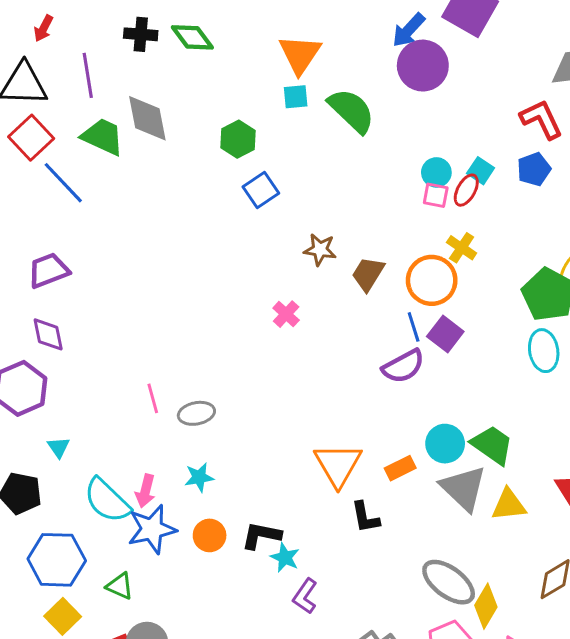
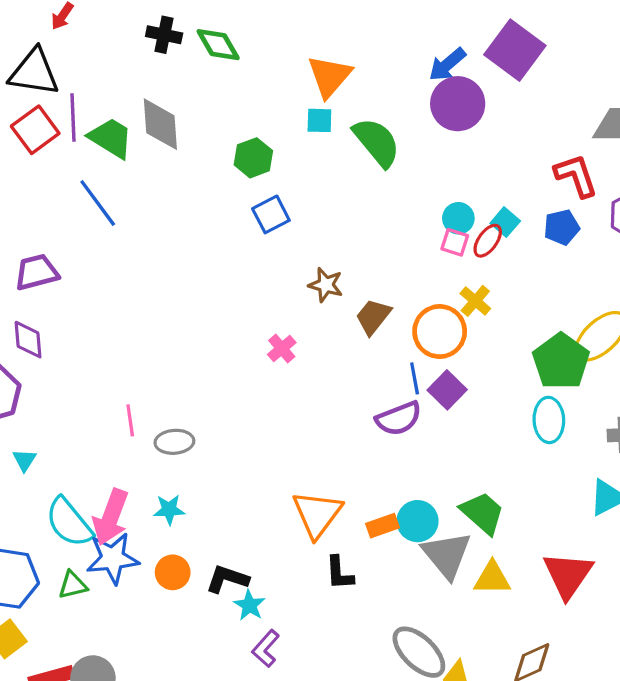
purple line: (88, 75) -> (73, 117), moved
blue line: (63, 183) -> (98, 203), moved
cyan circle: (445, 444) -> (417, 521), moved
pink arrow: (145, 491) -> (111, 517), size x1.6
green triangle: (120, 586) -> (73, 585), moved, turned -44

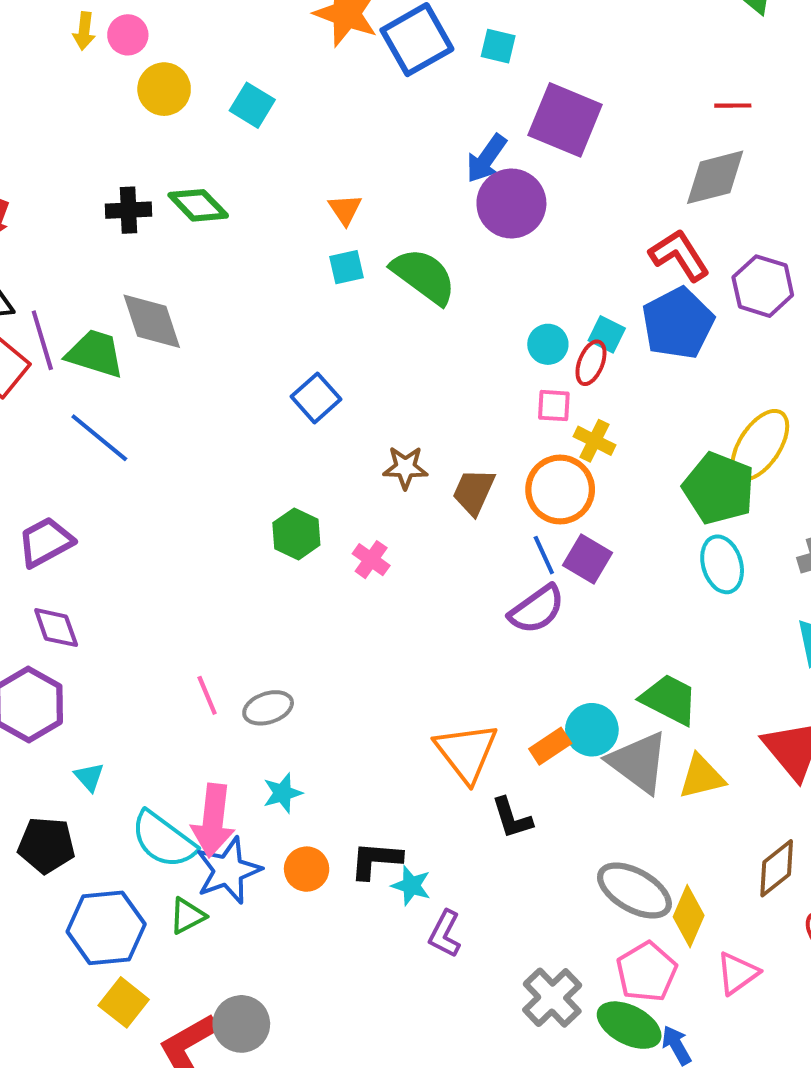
orange triangle: (329, 76) -> (345, 210), size x0.6
green hexagon: (253, 158) -> (296, 534), moved
blue pentagon: (562, 227) -> (678, 323), size x1.6
pink square: (455, 242) -> (554, 406), moved

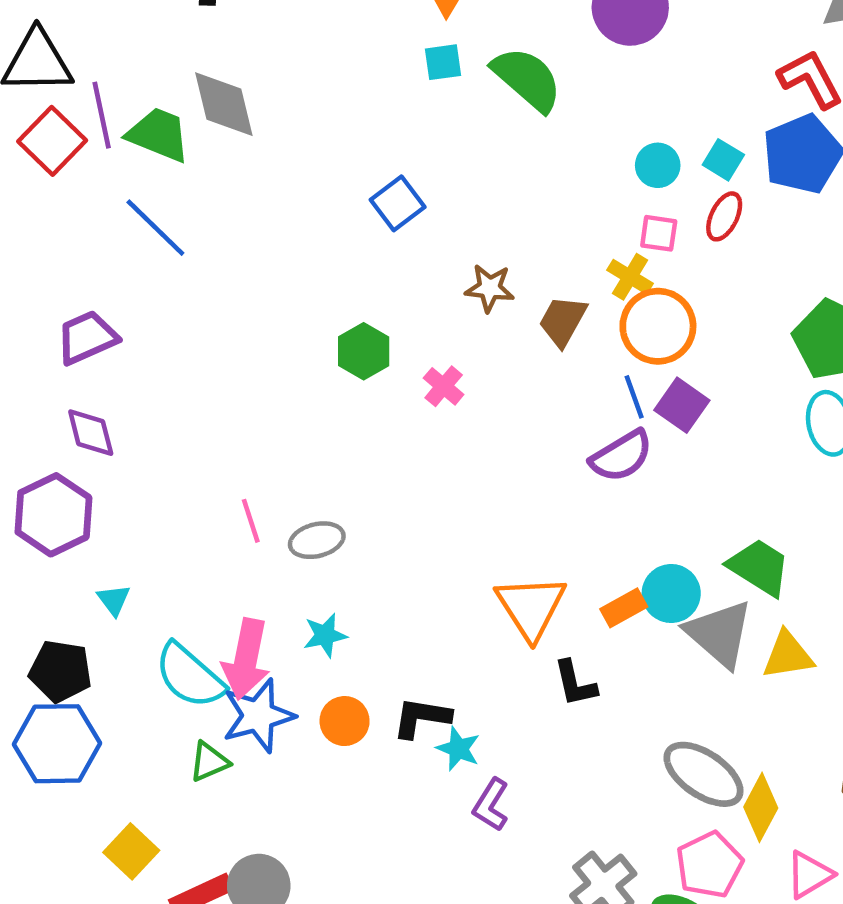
red ellipse: (591, 363) -> (724, 216), moved
yellow cross: (594, 441) -> (630, 277), moved
blue hexagon: (106, 928) -> (57, 744), moved

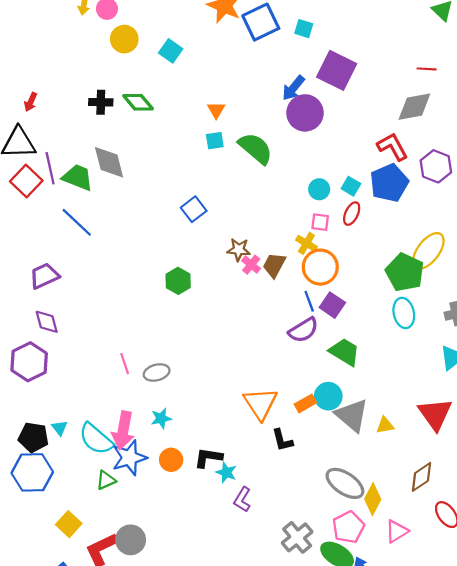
pink cross: (444, 386) -> (251, 265), moved
green trapezoid: (759, 567) -> (345, 352), moved
cyan triangle: (114, 600) -> (59, 428), moved
yellow triangle: (788, 655) -> (385, 425), size x0.7

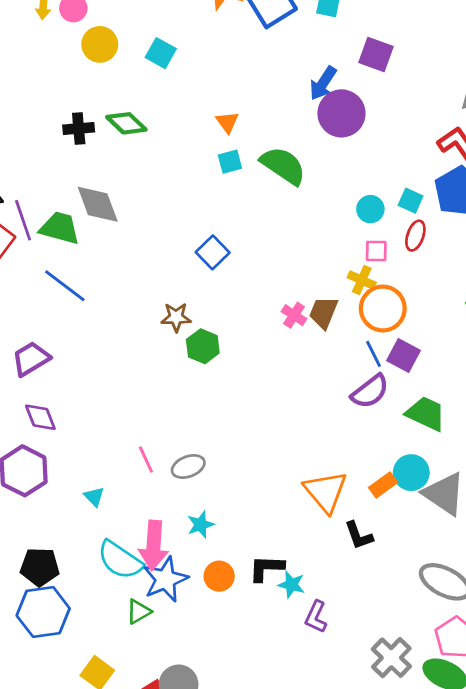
purple square: (337, 70) -> (376, 54), size x0.7
brown star: (239, 250) -> (176, 317), moved
cyan triangle: (59, 428) -> (94, 497), moved

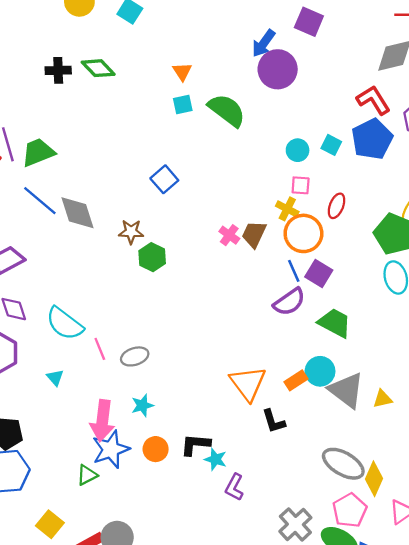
gray diamond: (98, 204) -> (77, 213), moved
green trapezoid: (60, 228) -> (38, 152), turned -40
red ellipse: (415, 236) -> (337, 206), moved
cyan semicircle: (120, 560) -> (65, 324), moved

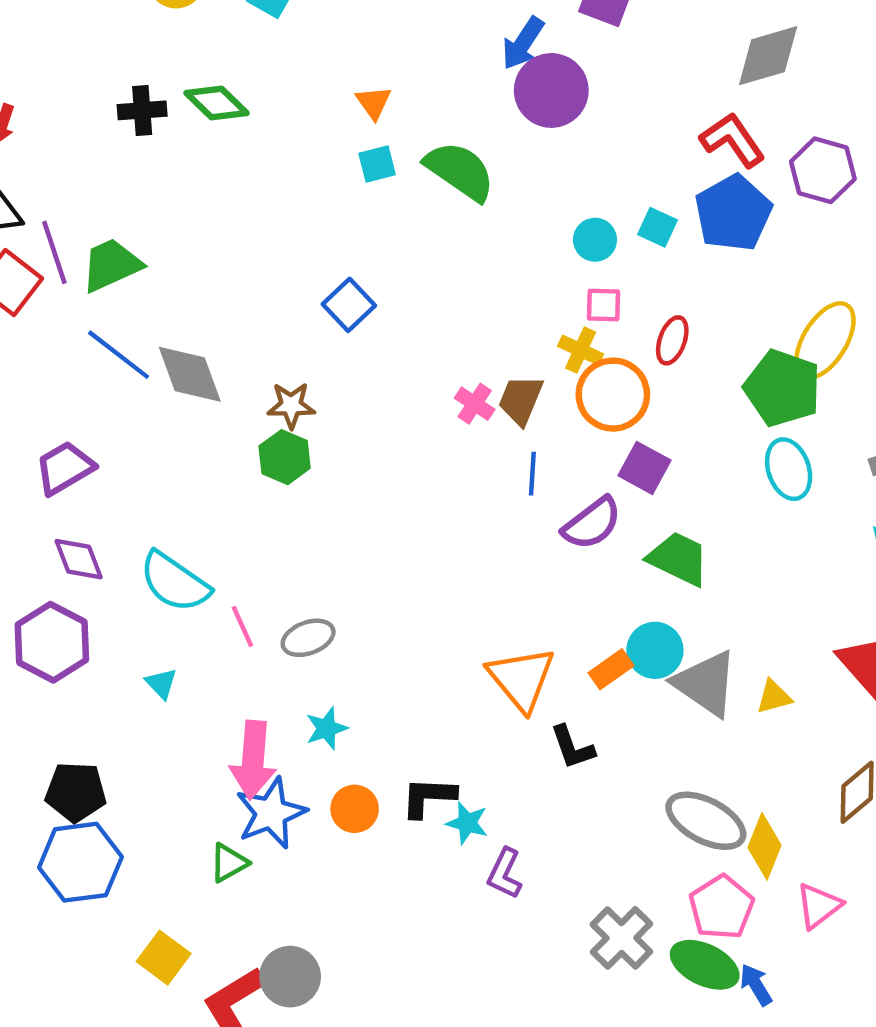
green hexagon: (152, 257) -> (285, 457), moved
blue line: (294, 271) -> (532, 474), moved, turned 30

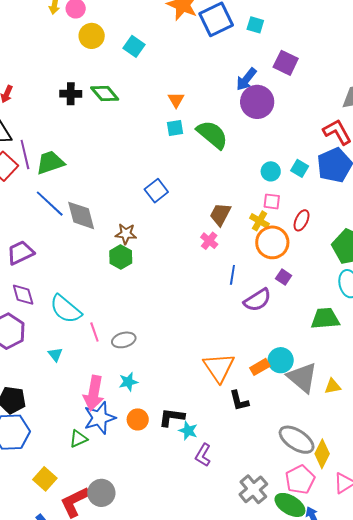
brown trapezoid: (521, 400) -> (220, 214), moved
purple square: (645, 468) -> (284, 277), size x0.7
green trapezoid: (678, 559) -> (325, 319), moved, turned -36

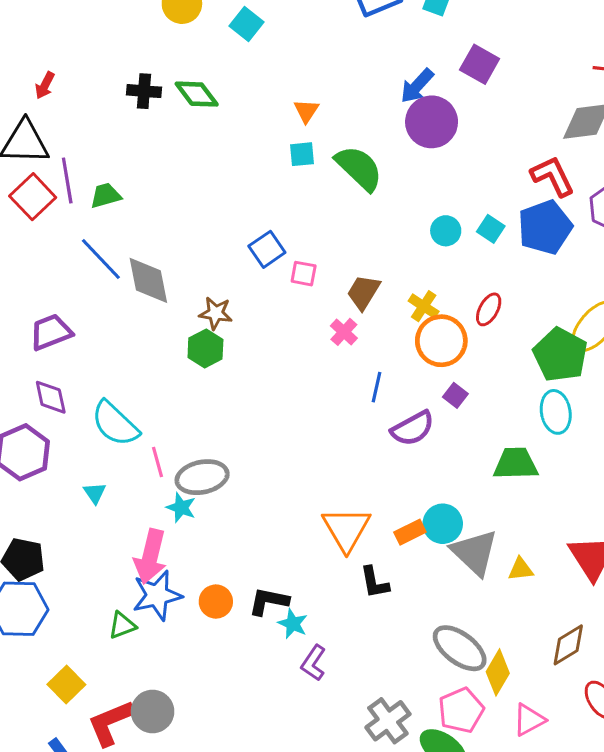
green trapezoid: (50, 163) -> (106, 196), size x0.7
pink square: (272, 201) -> (304, 274), moved
gray ellipse: (124, 340) -> (202, 477), size x1.4
cyan star: (128, 382) -> (181, 508), moved, turned 30

